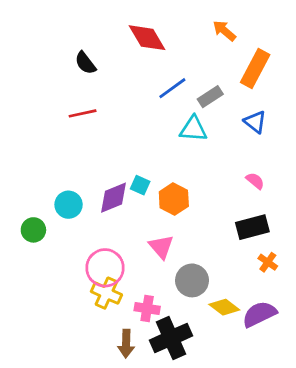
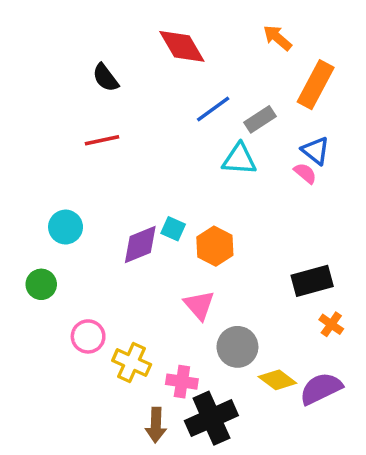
pink semicircle: (255, 181) -> (305, 173), moved
cyan circle: (69, 205) -> (66, 227), moved
pink circle: (105, 268) -> (88, 336), moved, size x0.7

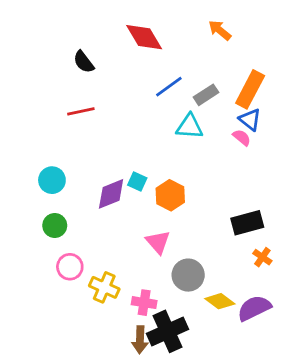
orange rectangle: (316, 85) -> (250, 89), moved
green circle: (41, 284) -> (55, 226), moved
brown arrow: (156, 425) -> (140, 340), moved

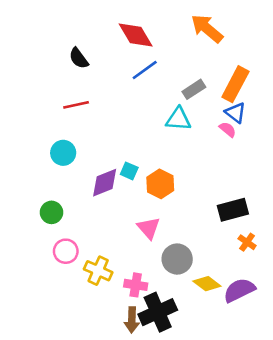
orange arrow: (220, 30) -> (207, 28), size x1.5
blue line: (169, 87) -> (145, 70), moved
cyan circle: (52, 180) -> (63, 153), moved

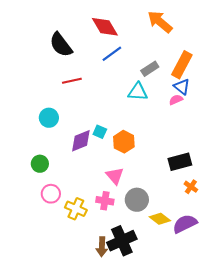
black semicircle: (79, 58) -> (61, 45), size x1.5
red line: (76, 105) -> (72, 81), moved
pink semicircle: (228, 130) -> (176, 100), turned -64
pink cross: (136, 285) -> (105, 201), moved

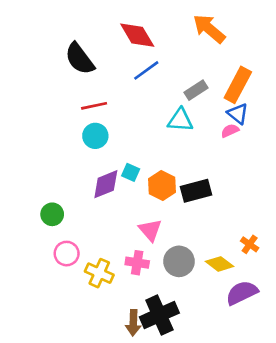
cyan circle: (49, 118) -> (95, 136), moved
black rectangle: (180, 162) -> (196, 191), moved
yellow diamond: (160, 219) -> (220, 264), moved

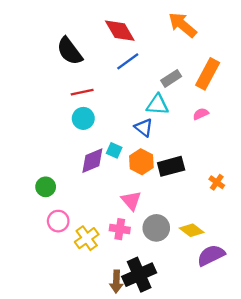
blue triangle: (238, 114) -> (144, 128), moved
orange cross: (250, 244) -> (217, 182), moved
yellow cross: (99, 273) -> (87, 238), turned 30

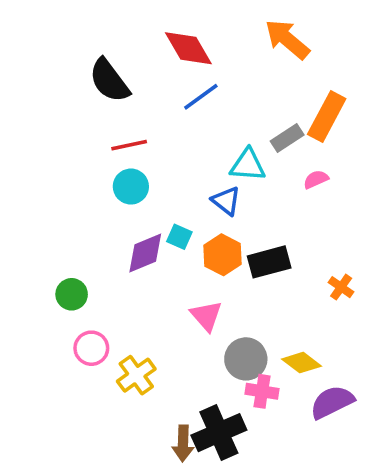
gray rectangle: (171, 78) -> (287, 138), moved
pink cross: (120, 229) -> (262, 391), moved

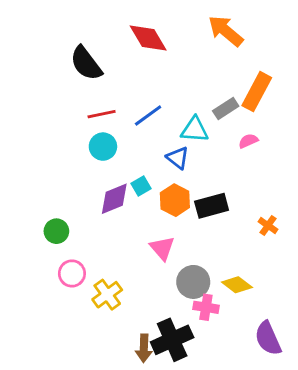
blue line: (201, 97) -> (148, 116), moved
cyan square: (179, 237) -> (141, 186), turned 36
purple semicircle: (332, 402) -> (268, 338), moved, turned -88

